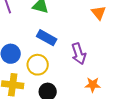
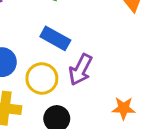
purple arrow: (79, 54) -> (81, 70), moved, turned 45

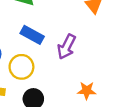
purple arrow: (81, 70) -> (67, 47), moved

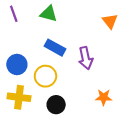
purple arrow: (67, 47) -> (86, 58), turned -40

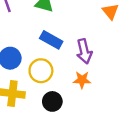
orange star: (104, 97) -> (82, 80), moved

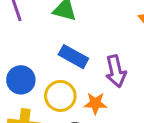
orange star: (82, 80) -> (95, 103), moved

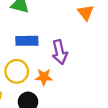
blue rectangle: (73, 57) -> (27, 41), turned -30

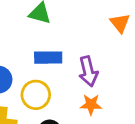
orange star: (44, 77) -> (91, 104), moved

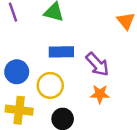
purple arrow: (88, 71) -> (97, 64), turned -30

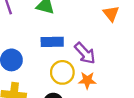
yellow circle: (50, 85) -> (62, 72), moved

